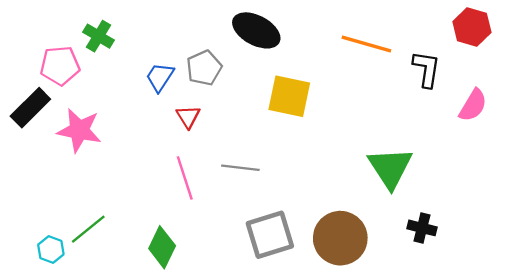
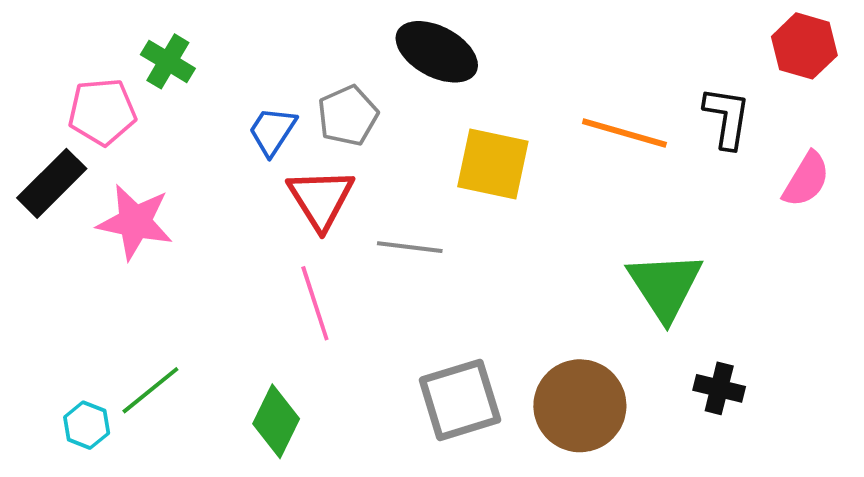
orange line: (366, 44) -> (624, 133), moved
red triangle: (188, 117) -> (321, 199), size x1.6
gray line: (240, 168) -> (410, 247), moved

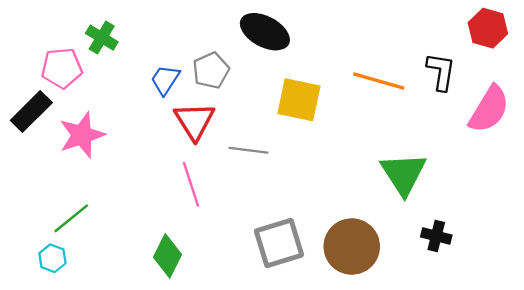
pink semicircle: (806, 179) -> (489, 109), size x1.4
pink star: (135, 222) -> (82, 135), turned -30
green line: (150, 390) -> (71, 218), moved

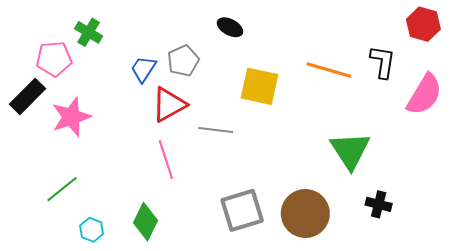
black ellipse: (265, 32) -> (230, 27), size x0.6
red triangle: (194, 121) -> (169, 105), turned 33
cyan hexagon: (52, 258) -> (92, 230), moved

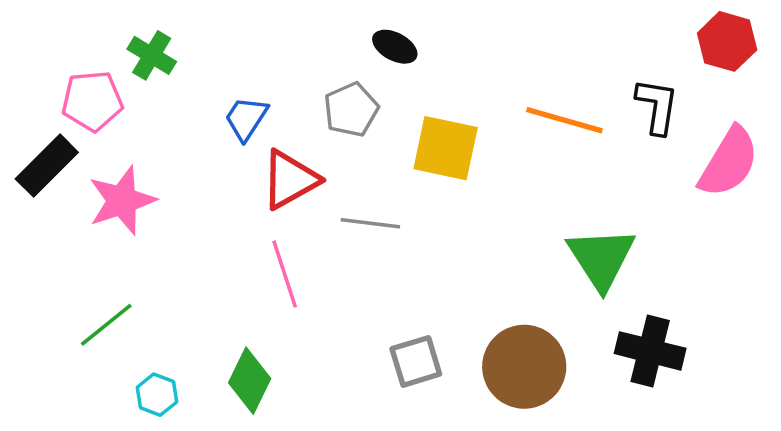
gray pentagon: (183, 61) -> (351, 110), moved
black cross: (379, 204) -> (650, 351), size x1.5
gray square: (242, 210) -> (416, 361), size x0.7

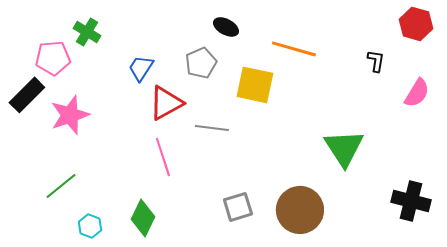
black L-shape: (657, 106) -> (376, 61), size x0.7
orange line: (564, 120) -> (294, 49), moved
pink semicircle: (729, 162) -> (417, 93), size x0.7
black cross: (650, 351) -> (411, 201), moved

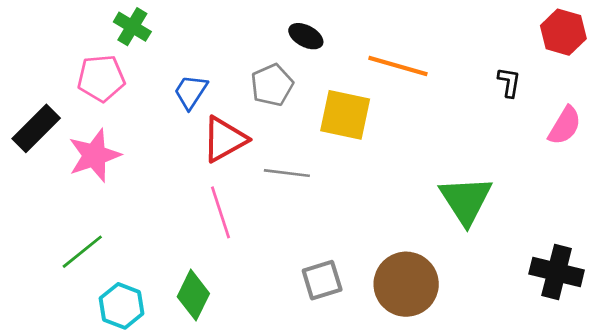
green cross: (87, 32) -> (132, 27), moved
pink pentagon: (53, 58) -> (101, 78), moved
cyan hexagon: (90, 226) -> (122, 306), size x1.4

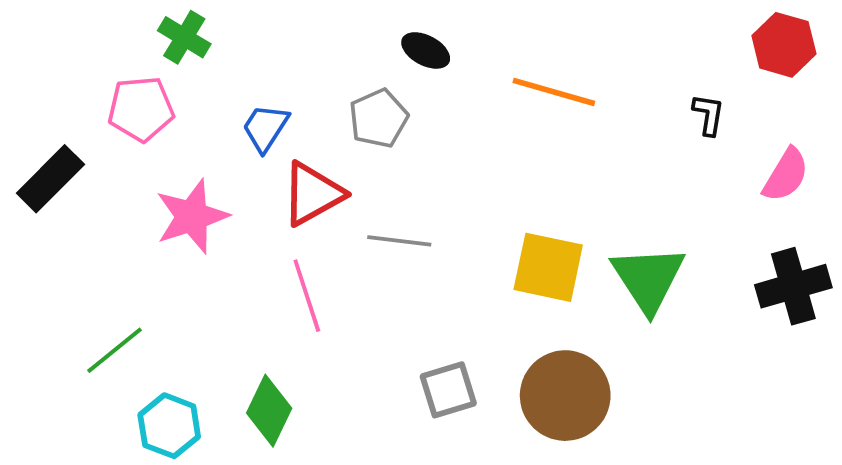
yellow square: (345, 115) -> (548, 267), moved
pink star: (94, 155) -> (192, 216), moved
black cross: (557, 272) -> (793, 286), moved, turned -30

